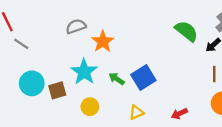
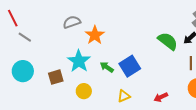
green semicircle: (186, 31) -> (168, 41), moved
cyan circle: (32, 83) -> (23, 71), moved

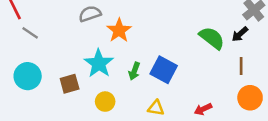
blue square: (130, 66) -> (164, 70), turned -30
green arrow: (107, 67) -> (134, 71), turned -104
yellow triangle: (124, 96) -> (156, 108), turned 32

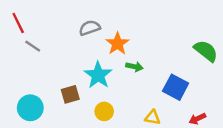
blue square: (164, 70) -> (176, 87), moved
green arrow: (134, 71) -> (134, 67), moved, turned -98
cyan circle: (28, 76) -> (30, 108), moved

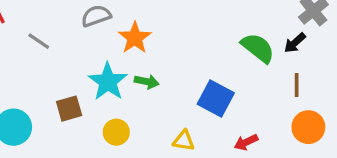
gray line: (33, 46) -> (39, 41), moved
green arrow: (134, 67) -> (147, 82), moved

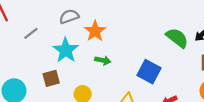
gray line: (39, 41) -> (31, 33), turned -72
cyan star: (108, 82) -> (66, 50), moved

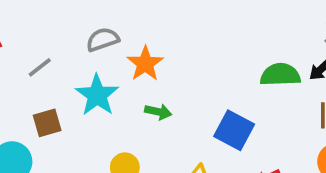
green semicircle: (177, 38) -> (280, 75), turned -40
brown square: (51, 78) -> (47, 123), moved

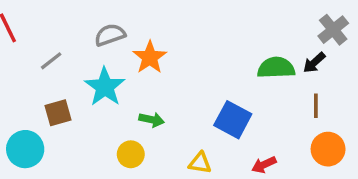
green arrow: (158, 112) -> (152, 120), moved

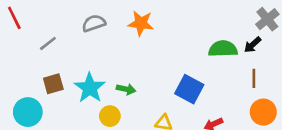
orange star: (150, 57) -> (141, 23), moved, turned -30
cyan star: (105, 87) -> (90, 88), moved

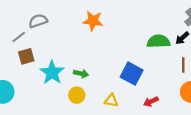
gray semicircle: (94, 23) -> (38, 21), moved
brown square: (53, 84) -> (26, 56), moved
yellow circle: (110, 116) -> (77, 95), moved

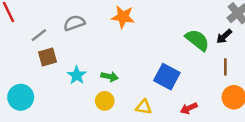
gray semicircle: (38, 21) -> (74, 23), moved
green semicircle: (159, 41) -> (197, 40), turned 40
cyan star: (52, 73) -> (77, 75), size x0.7

